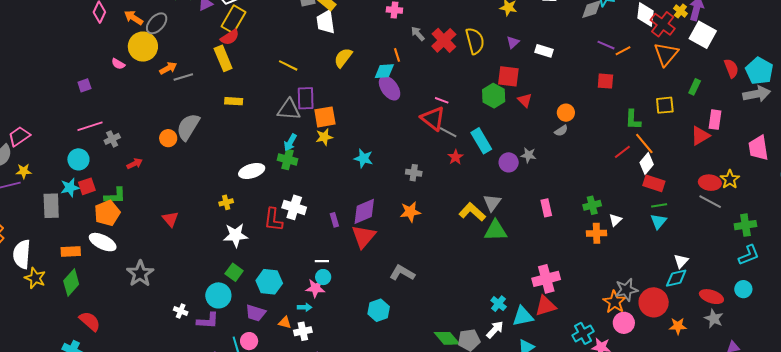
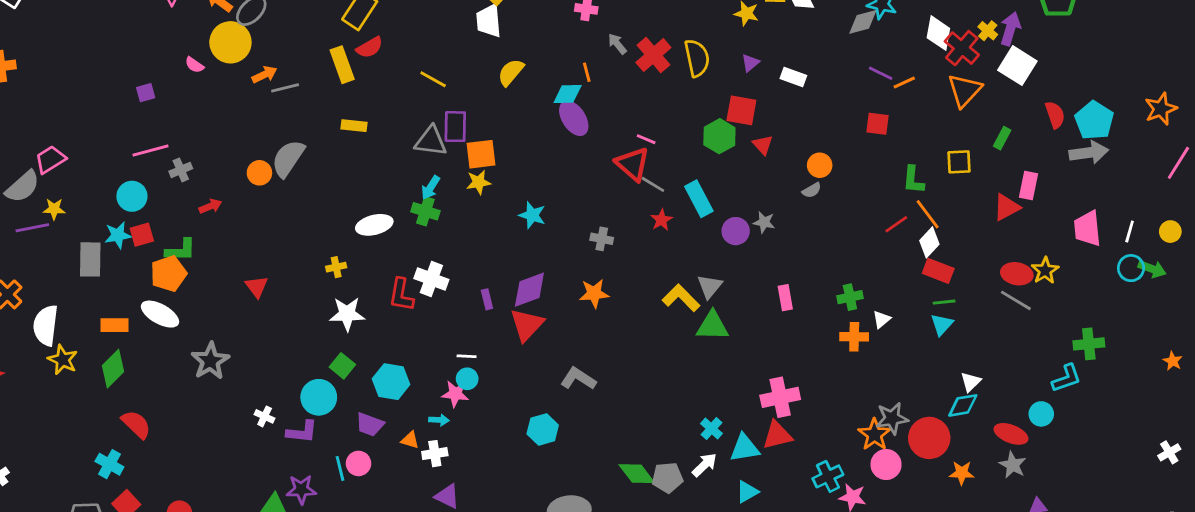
red semicircle: (230, 37) -> (370, 47), moved
green cross: (745, 225) -> (1089, 344), moved
cyan circle: (743, 289) -> (1041, 414), moved

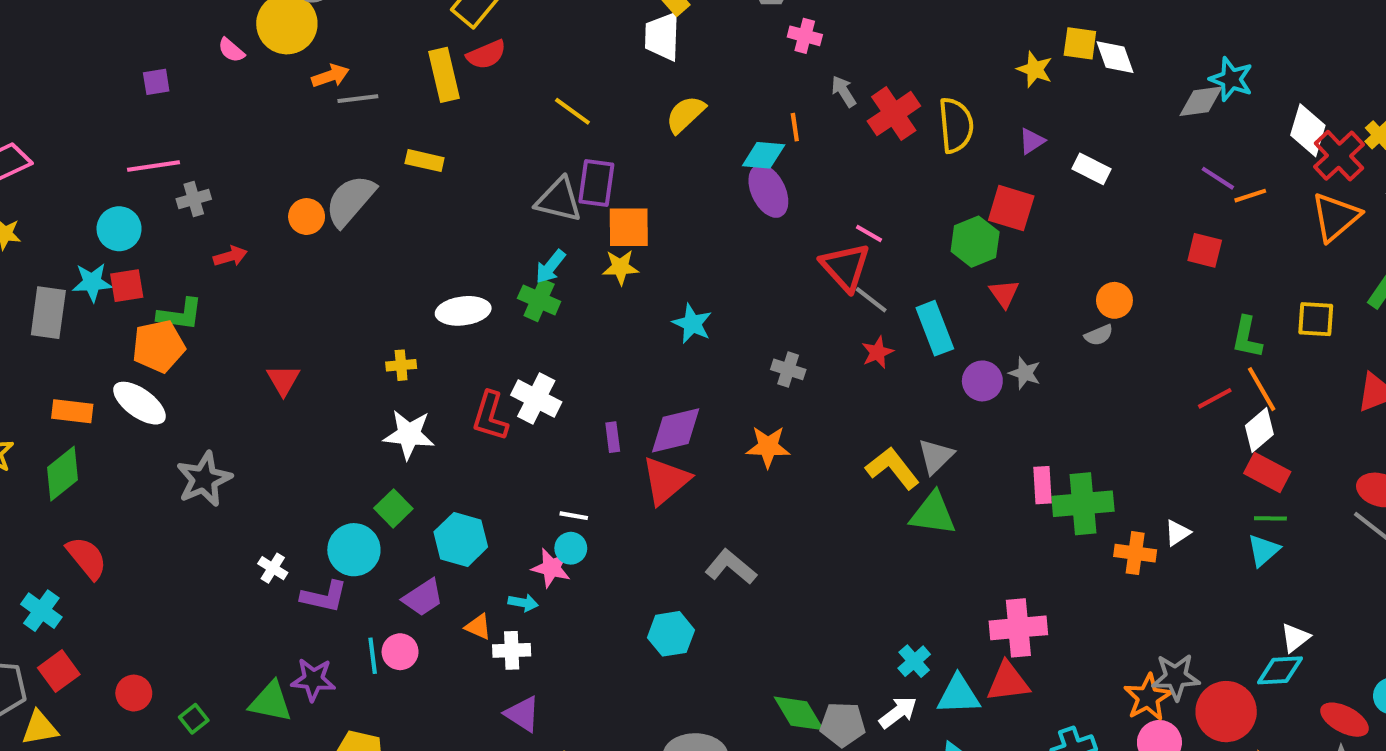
yellow rectangle: (354, 126) -> (425, 161), moved
red triangle: (763, 145) -> (1004, 294), moved
green cross: (850, 297) -> (1083, 504), moved, size x1.6
purple trapezoid: (370, 424) -> (423, 598), turned -60

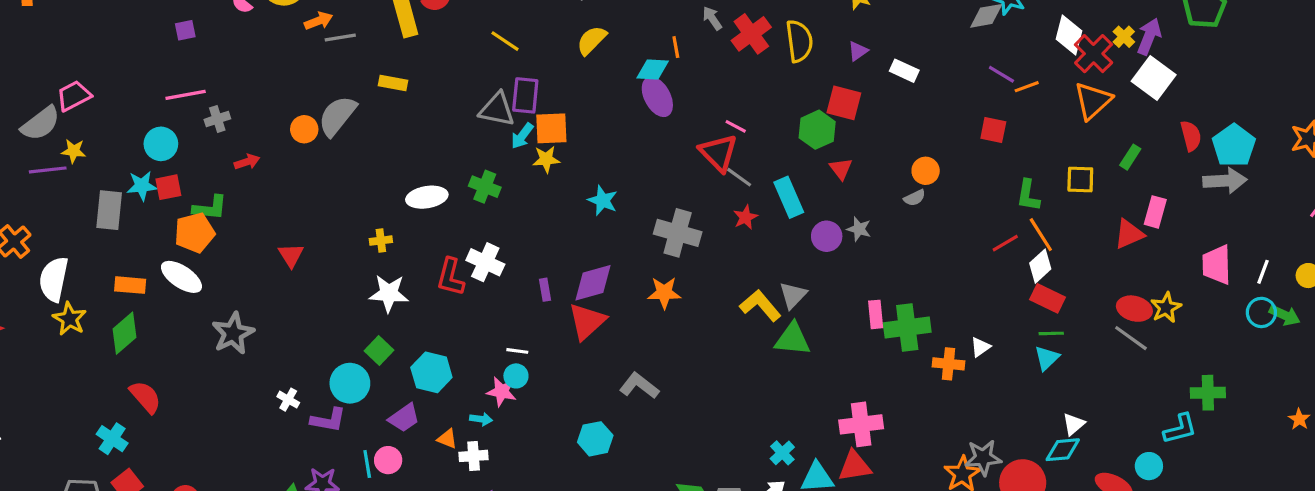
cyan arrow: (550, 267) -> (522, 136), moved
gray cross: (788, 369) -> (678, 233), size x1.8

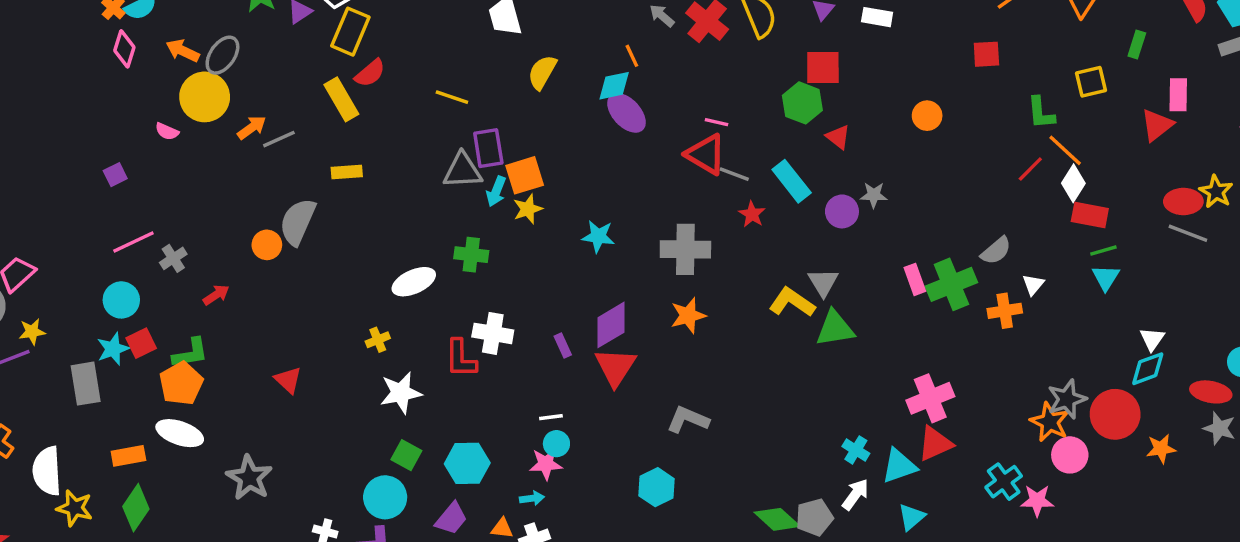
gray semicircle: (915, 198) -> (996, 251), moved, size x1.4

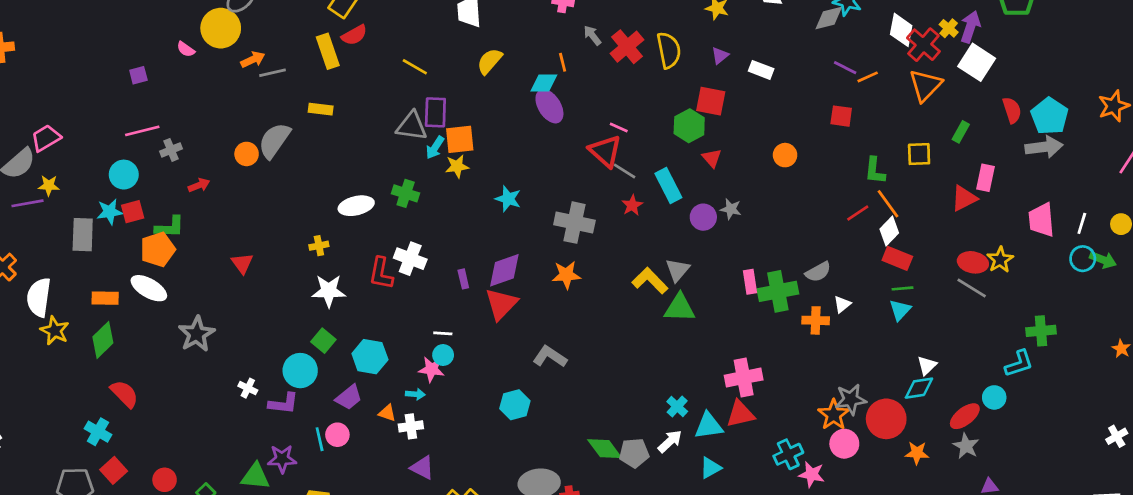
red ellipse: (1211, 392) -> (965, 416), turned -60

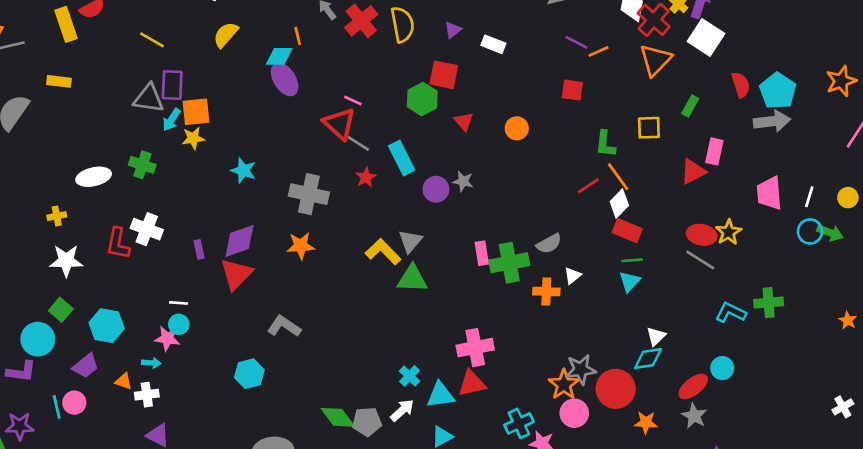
red triangle: (712, 158) -> (464, 121), moved
cyan L-shape: (1019, 364) -> (731, 312), moved, turned -136

